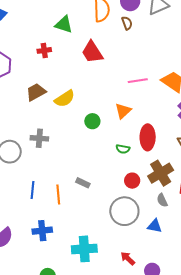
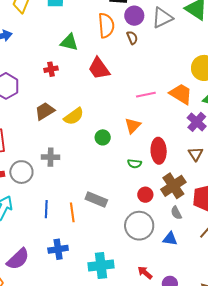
gray rectangle: (83, 183) -> (96, 199), size x1.5

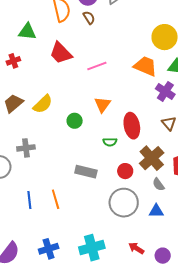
pink line: (146, 95) -> (97, 66), moved
gray rectangle: (96, 199) -> (86, 172), moved
blue cross: (58, 249) -> (49, 249), moved

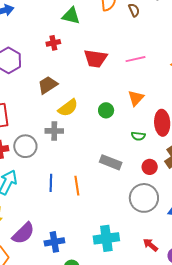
red trapezoid: (61, 53) -> (95, 58), moved, turned -45
yellow semicircle: (43, 104) -> (68, 108), moved
blue cross: (49, 249) -> (54, 242), moved

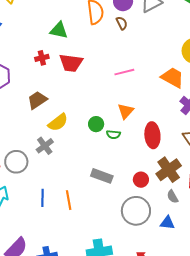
red trapezoid: (95, 58) -> (71, 63), moved
gray cross: (54, 131) -> (45, 146), turned -36
green semicircle: (138, 136) -> (113, 135), moved

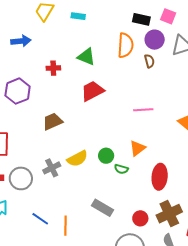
red cross: (42, 58) -> (53, 68), moved
red trapezoid: (71, 63) -> (92, 91), turned 135
yellow semicircle: (58, 122) -> (77, 159), moved
blue line: (42, 198) -> (40, 219), turned -66

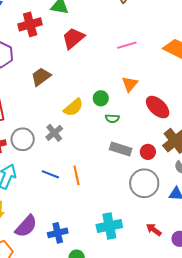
red cross: (53, 68) -> (30, 24), size x1.6
gray cross: (52, 168) -> (54, 133), moved
green semicircle: (121, 169) -> (112, 118), moved
red ellipse: (160, 177) -> (158, 107), turned -40
gray rectangle: (102, 208) -> (121, 149), moved

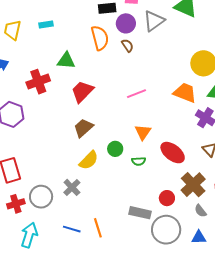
brown trapezoid: (41, 77) -> (83, 128), moved
green semicircle: (112, 118) -> (139, 161), moved
gray rectangle: (121, 149) -> (140, 213), moved

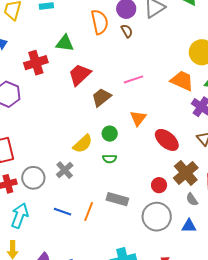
brown trapezoid: (83, 128) -> (101, 97), moved
green semicircle: (139, 161) -> (110, 159), moved
gray rectangle: (140, 213) -> (117, 199), moved
orange line: (98, 228) -> (89, 212), turned 36

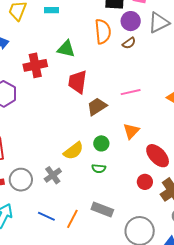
brown semicircle: (127, 31) -> (129, 43), turned 80
red trapezoid: (80, 75) -> (77, 82), turned -45
red circle: (159, 185) -> (145, 182), moved

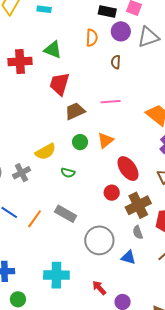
orange semicircle: (103, 31) -> (92, 38), size x0.7
brown semicircle: (129, 43) -> (116, 62), moved, turned 120
green circle: (101, 143) -> (80, 142), moved

